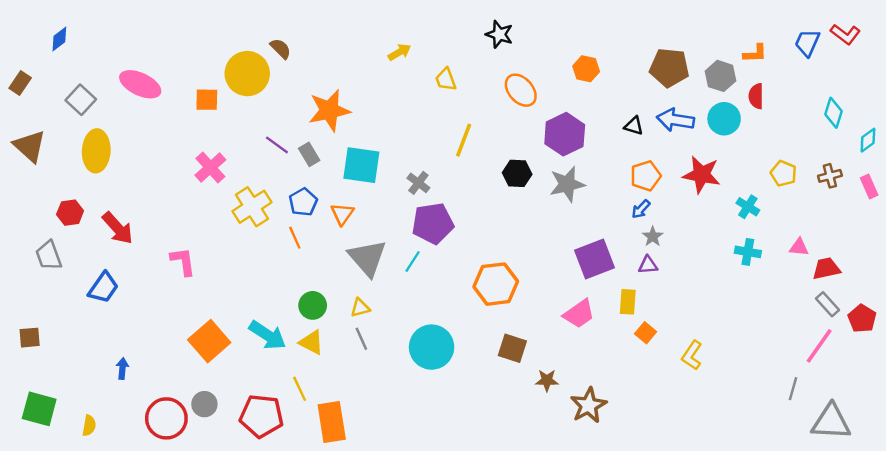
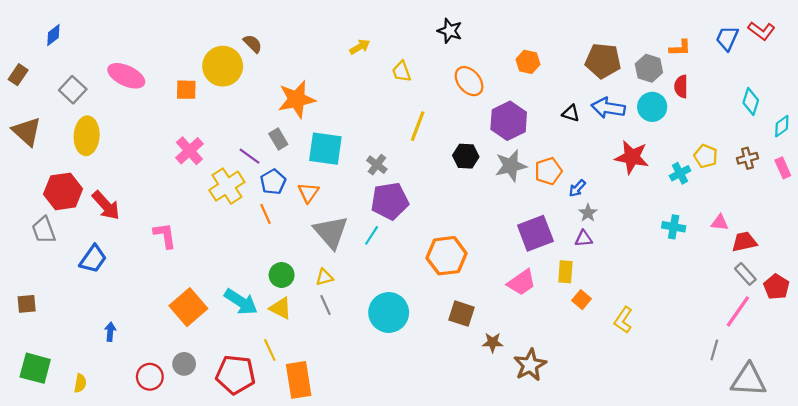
purple line: (277, 145) -> (249, 156), moved
orange pentagon: (646, 176) -> (548, 171), moved
cyan cross: (748, 207) -> (680, 173), moved, turned 30
red hexagon: (70, 213) -> (63, 191), size x1.6
red circle: (166, 418) -> (150, 377), size x0.7

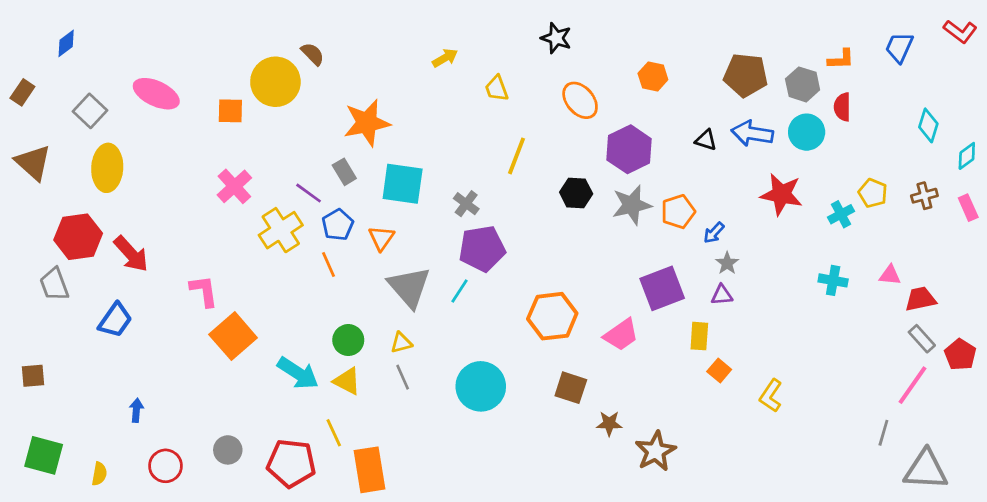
red L-shape: (761, 31) -> (960, 31), moved
pink trapezoid: (522, 282) -> (621, 335), moved
orange square: (188, 307) -> (233, 336), moved
red circle: (150, 377) -> (166, 466), moved

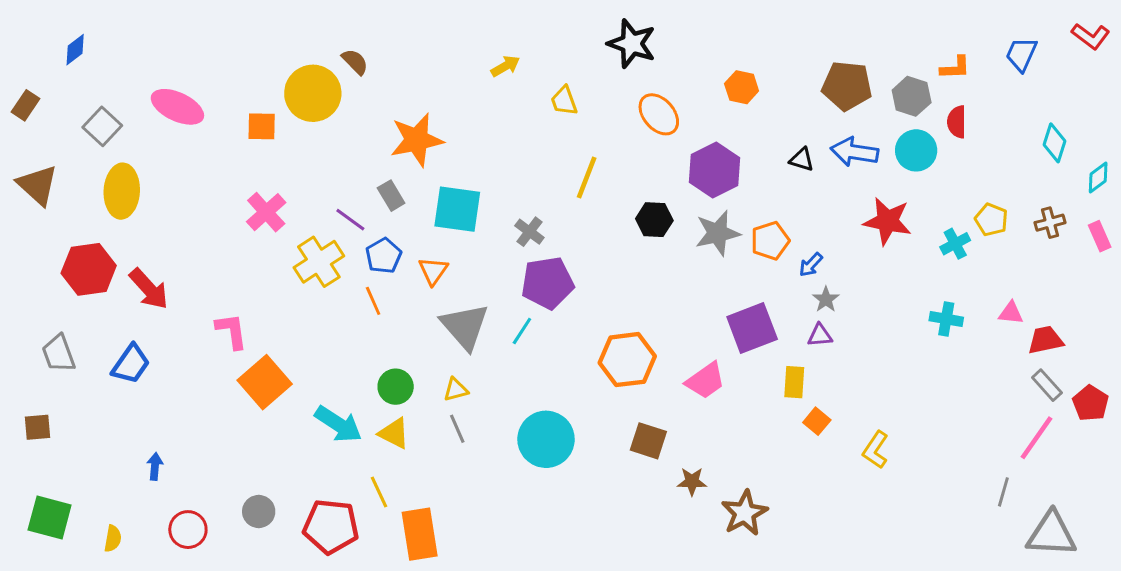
black star: (556, 38) -> (632, 44), size x1.4
gray trapezoid: (54, 284) -> (59, 354), moved

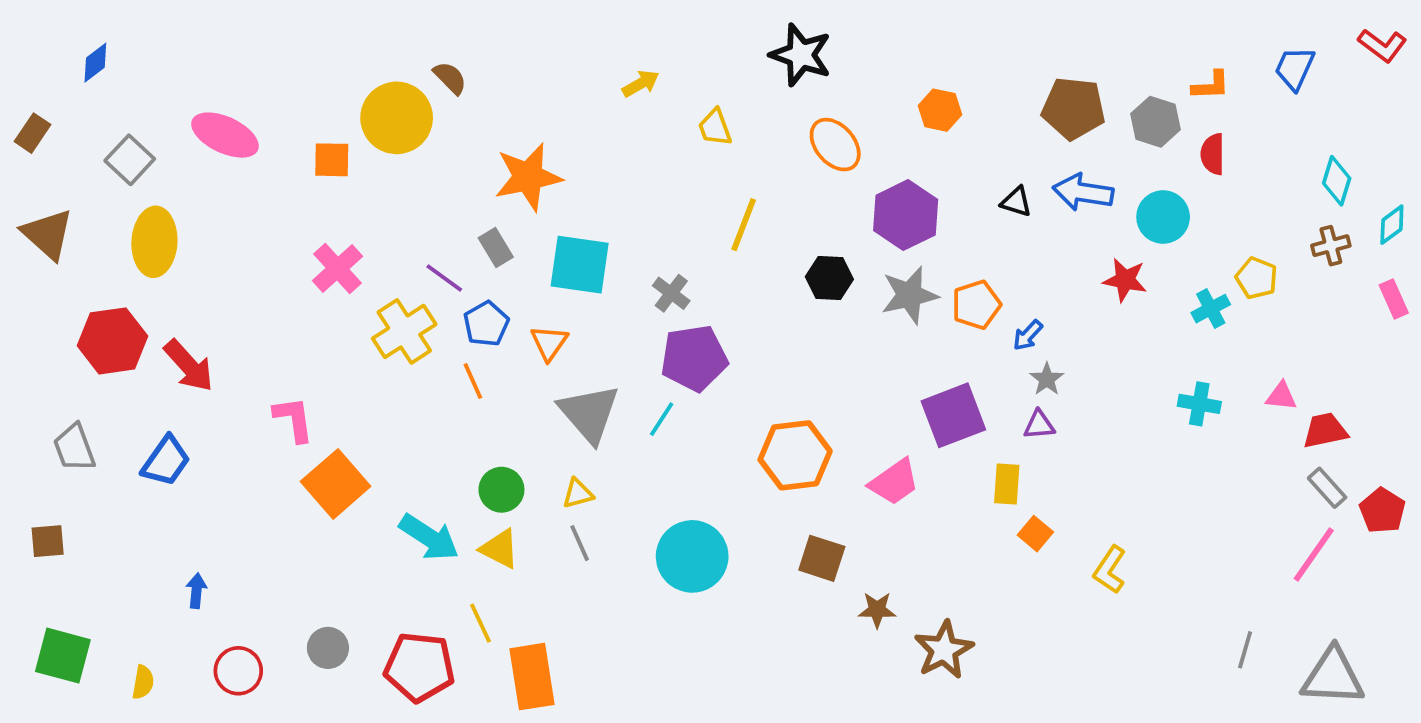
cyan circle: (916, 150) -> (1163, 217), moved
red star: (888, 221) -> (1125, 280), size x0.7
brown cross: (1050, 223) -> (1331, 246), moved
gray line: (1003, 492) -> (1245, 650), moved

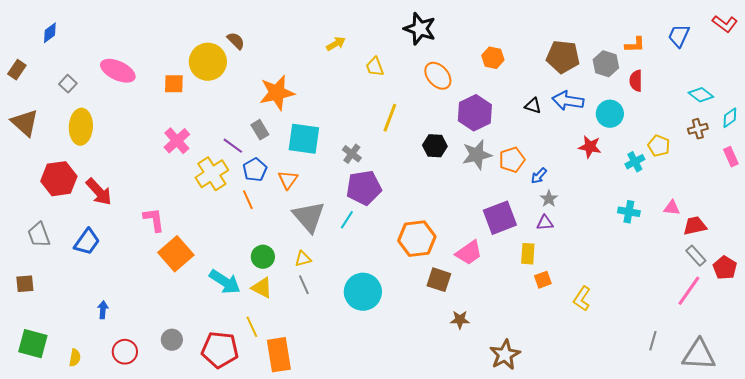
gray square: (130, 160) -> (68, 84), size x0.7
cyan diamond: (1337, 181) -> (701, 95), turned -70
orange square: (1035, 534) -> (543, 280), turned 30
brown square: (822, 558) -> (439, 280), moved
brown star: (944, 650) -> (505, 355), moved

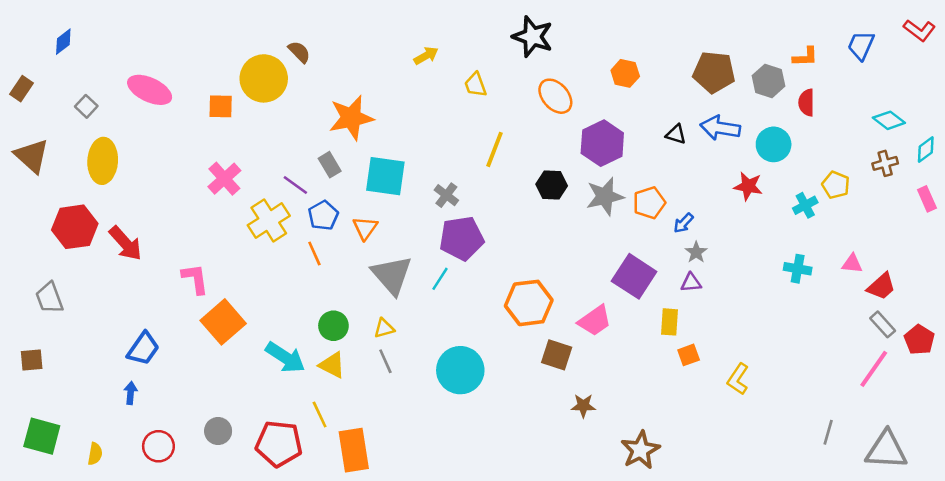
purple square: (500, 218) -> (634, 276), turned -36
red trapezoid: (695, 226) -> (881, 286), turned 150
blue trapezoid: (87, 242) -> (143, 349), moved

